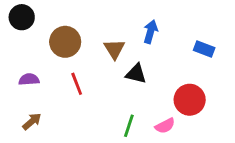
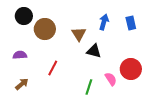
black circle: (22, 17) -> (24, 16), moved
blue rectangle: (204, 49) -> (131, 23), moved, turned 56
red line: (77, 84) -> (53, 68), moved, turned 49
pink semicircle: (165, 126) -> (111, 79), moved, turned -96

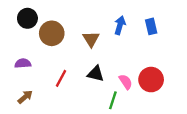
black triangle: (94, 51) -> (96, 74), moved
pink semicircle: (111, 79) -> (126, 82), moved
green line: (89, 87) -> (113, 100), moved

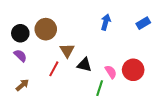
black circle: (27, 18) -> (20, 33), moved
blue rectangle: (151, 26) -> (143, 23), moved, turned 72
brown triangle: (91, 39) -> (67, 51), moved
purple semicircle: (23, 63) -> (20, 56), turned 48

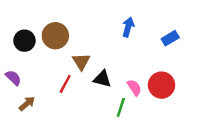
blue rectangle: (143, 23) -> (170, 38), moved
purple semicircle: (20, 56) -> (13, 78), moved

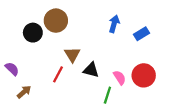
brown circle: (55, 36) -> (56, 21), moved
blue rectangle: (170, 38) -> (141, 34), moved
black circle: (24, 41) -> (33, 33), moved

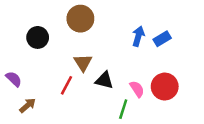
brown circle: (56, 21) -> (80, 19), moved
blue arrow: (114, 24) -> (138, 36), moved

